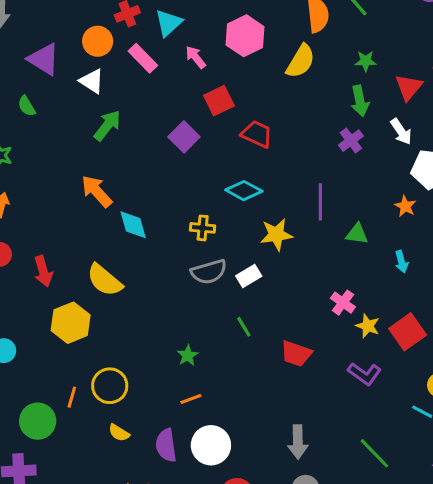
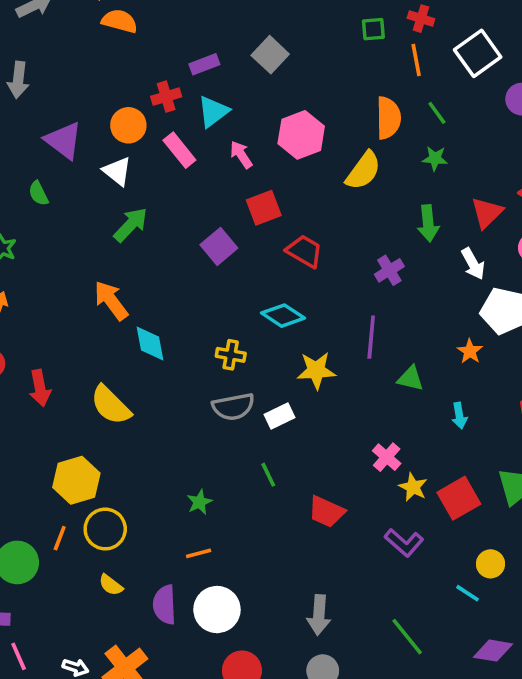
green star: (366, 61) -> (435, 158), moved
purple cross: (351, 141) -> (389, 270), moved
yellow hexagon: (71, 323) -> (76, 480), moved

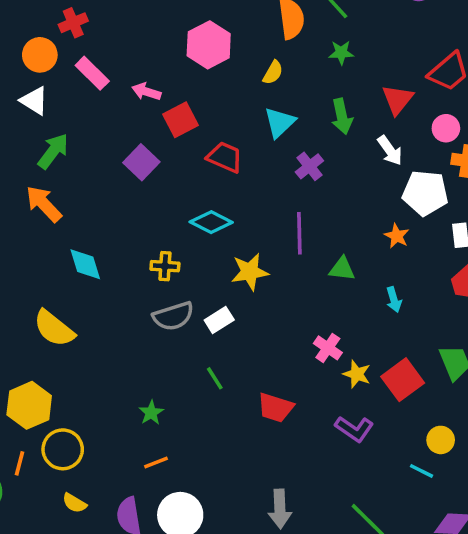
cyan triangle: (213, 112) -> (280, 122), moved
pink arrow: (241, 155) -> (146, 92), moved, turned -32
yellow semicircle: (363, 171) -> (273, 73), size x0.6
orange arrow: (111, 301) -> (44, 204), moved

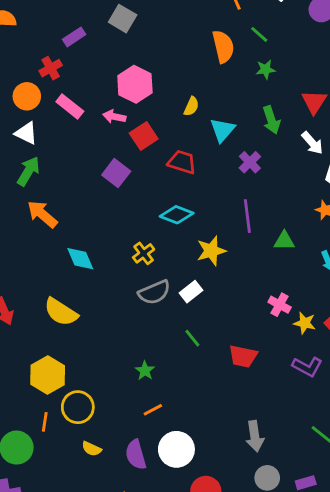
pink hexagon: (209, 45) -> (135, 84), moved
yellow semicircle: (273, 73) -> (191, 106), moved
green arrow: (53, 151) -> (28, 171), moved
yellow cross: (165, 266) -> (144, 253), turned -35

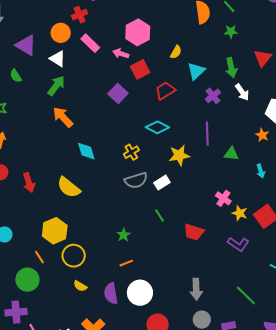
white arrow: (312, 143) -> (242, 92), moved
red trapezoid: (182, 162) -> (165, 91), turned -55
orange line: (45, 422) -> (39, 257), moved, turned -48

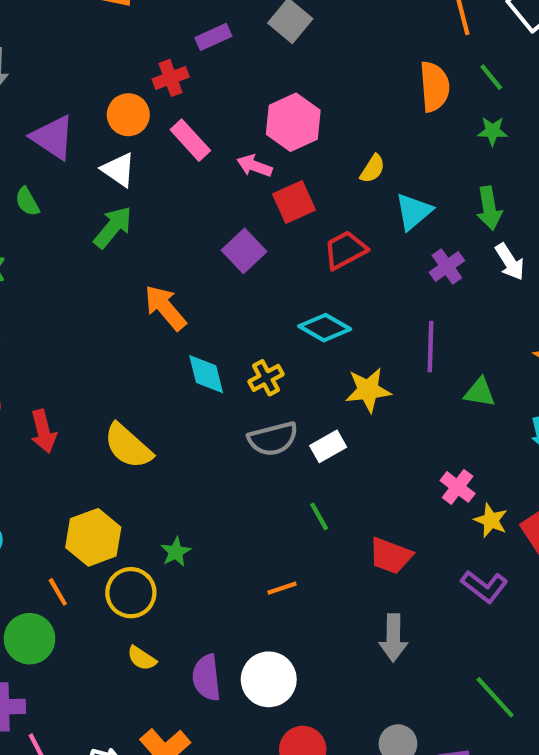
orange arrow: (63, 117) -> (165, 308), moved
cyan diamond: (86, 151) -> (206, 374), moved
green star: (124, 235) -> (176, 552), moved
orange line: (126, 263) -> (282, 588), moved
gray arrow: (196, 289) -> (393, 638), moved

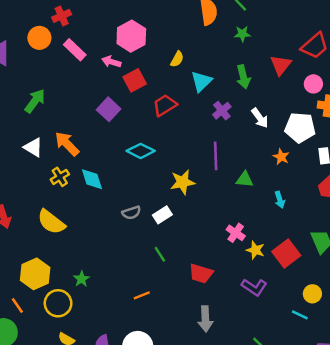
white triangle: (119, 170) -> (33, 147), moved
white arrow: (510, 262) -> (260, 118), moved
cyan diamond: (325, 328) -> (141, 151), moved
yellow cross: (266, 378) -> (60, 177), moved
gray semicircle: (273, 439) -> (131, 213), size x0.7

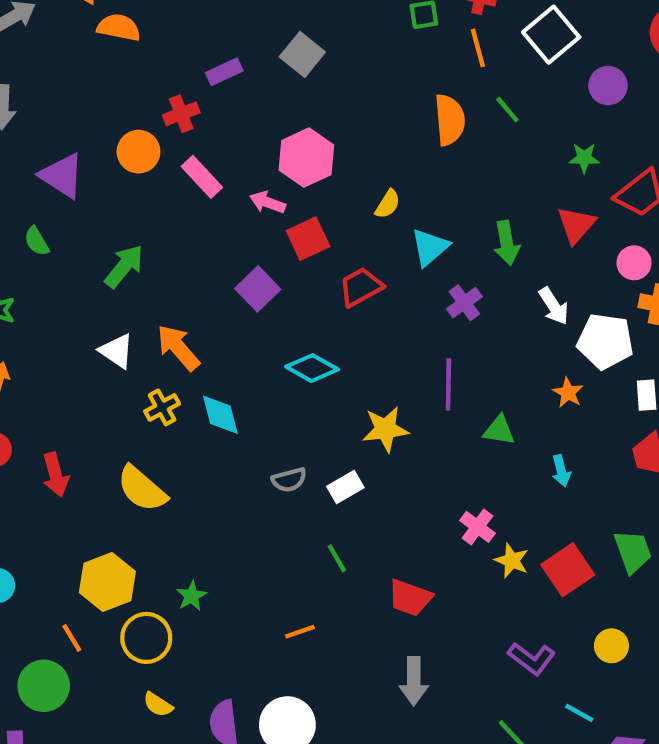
green star: (242, 34) -> (584, 158), moved
white arrow: (260, 118) -> (554, 306), moved
purple L-shape: (254, 287) -> (532, 659), moved
cyan line: (300, 315) -> (579, 713), moved

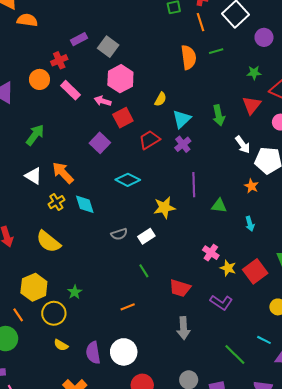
gray square: (302, 54) -> (108, 47), moved
green line: (507, 110) -> (216, 51), turned -64
purple cross: (464, 303) -> (183, 144), moved
purple L-shape: (532, 659) -> (221, 302), moved

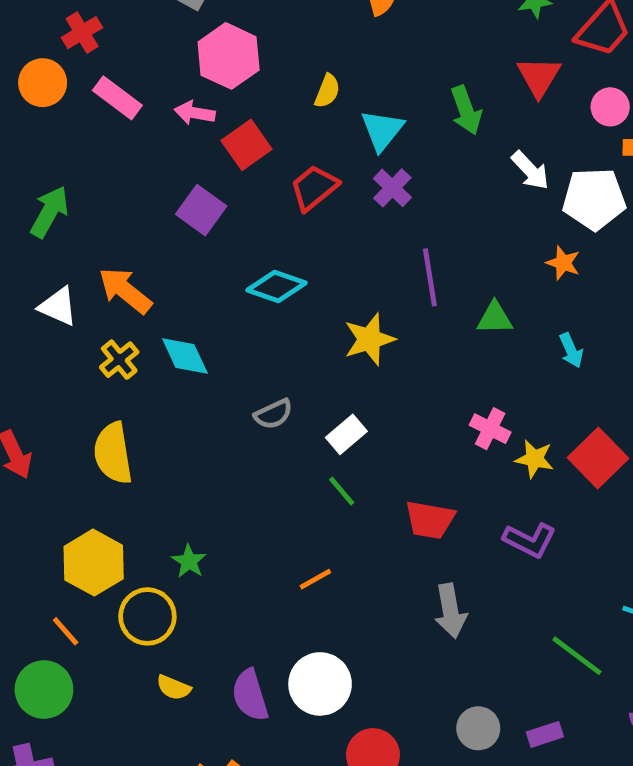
white rectangle: (146, 236) -> (346, 434), moved
yellow semicircle: (48, 242) -> (113, 453), turned 50

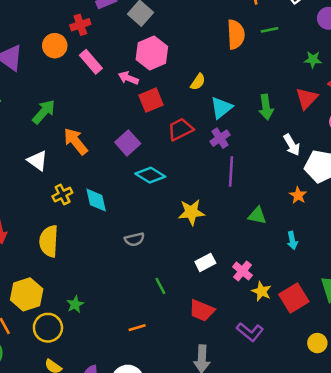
purple square: (201, 210) -> (128, 143), moved
purple line: (430, 277) -> (231, 171), moved
orange arrow: (125, 291) -> (76, 141), moved
white rectangle: (346, 434) -> (205, 262), moved

